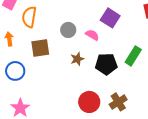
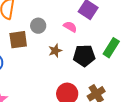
gray circle: (68, 30) -> (38, 26), moved

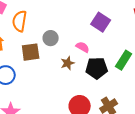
pink semicircle: (70, 27) -> (83, 47), moved

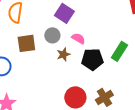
purple square: (101, 22) -> (64, 13), moved
gray circle: (51, 38) -> (52, 35), moved

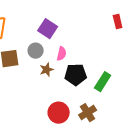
pink semicircle: (78, 38) -> (62, 54), turned 72
green rectangle: (119, 51) -> (103, 82), moved

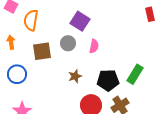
brown star: (47, 70) -> (75, 76), moved
black pentagon: (76, 75) -> (108, 80), moved

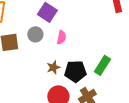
brown star: (75, 76) -> (53, 67), moved

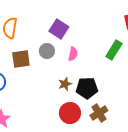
green rectangle: (102, 65) -> (114, 50), moved

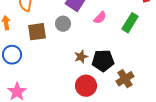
pink semicircle: (73, 54) -> (100, 18), moved, turned 32
brown cross: (99, 113) -> (125, 79), moved

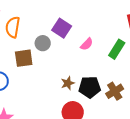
gray circle: (63, 24) -> (43, 43), moved
brown cross: (125, 79) -> (115, 91), moved

